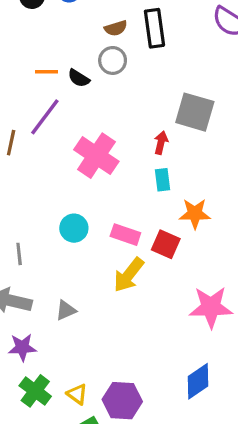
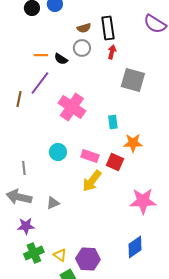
red arrow: (161, 143) -> (112, 52), moved
green cross: (35, 391) -> (34, 253), turned 30

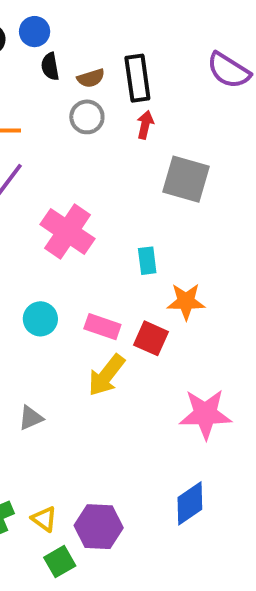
black semicircle: (61, 59) -> (50, 66), moved, turned 48

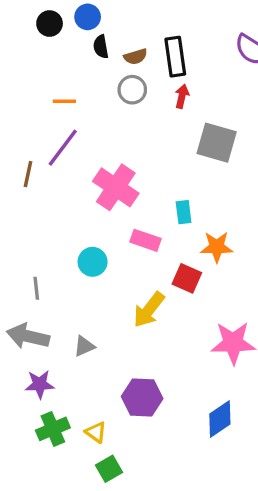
pink rectangle: (102, 327) -> (145, 240), moved
purple hexagon: (99, 527) -> (142, 397), moved

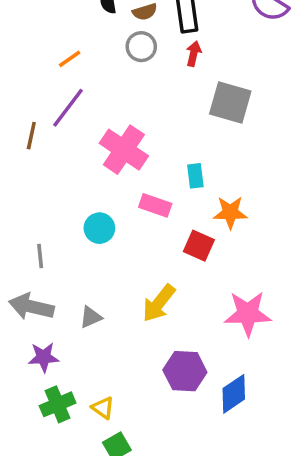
orange line: (64, 101) -> (70, 59), turned -35
yellow arrow: (149, 310) -> (159, 303), moved
purple hexagon: (142, 397) -> (185, 371), moved

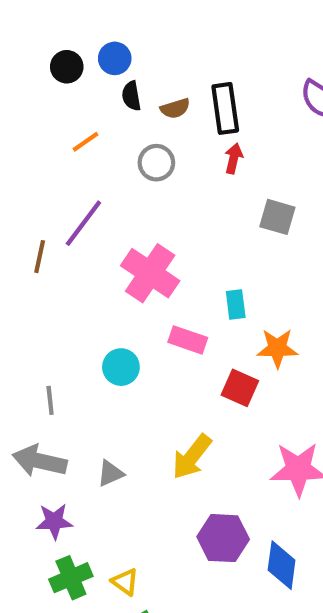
gray circle: (141, 47) -> (156, 163), moved
orange line: (70, 59) -> (86, 142), moved
gray square: (230, 102) -> (277, 217), size x0.7
blue diamond: (234, 394) -> (282, 565), turned -48

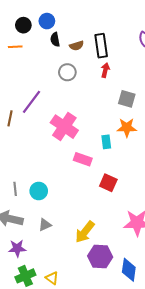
orange line: (86, 142) -> (15, 47), moved, turned 32
orange star: (277, 348) -> (127, 128), moved
cyan circle: (121, 367) -> (39, 191), moved
yellow arrow: (192, 457) -> (85, 232), moved

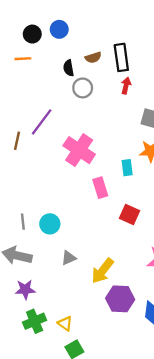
black semicircle: (55, 39) -> (69, 68), moved
pink rectangle: (83, 159) -> (100, 188), turned 54
gray triangle: (45, 225) -> (69, 258), moved

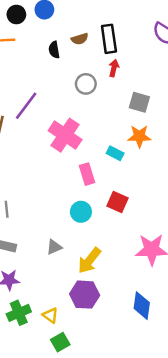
gray circle: (83, 88) -> (86, 84), moved
cyan rectangle: (127, 168) -> (115, 153), turned -56
cyan circle: (50, 224) -> (81, 212), moved
purple hexagon: (120, 299) -> (85, 295), moved

